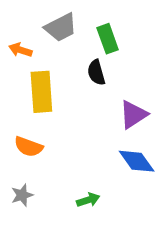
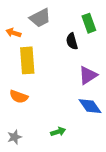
green rectangle: (108, 39) -> (89, 23), moved
black semicircle: (96, 73) -> (72, 41), moved
gray star: (22, 195) -> (14, 137), moved

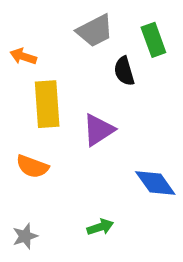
gray trapezoid: (40, 18) -> (95, 31), moved
purple triangle: (88, 75) -> (98, 130), moved

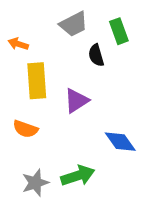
green arrow: (100, 227) -> (78, 176), size x1.6
gray star: (25, 236) -> (35, 183), moved, size x1.4

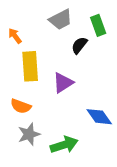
orange arrow: (18, 44) -> (15, 36), turned 35
black semicircle: (96, 55) -> (79, 45), turned 54
gray star: (35, 183) -> (29, 134), moved

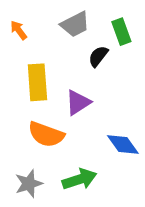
orange arrow: (15, 36) -> (19, 30), moved
orange semicircle: (21, 106) -> (46, 134), moved, size x1.4
gray star: (29, 134) -> (29, 184), moved

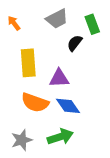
purple triangle: (78, 103) -> (59, 78), turned 30
blue diamond: (123, 145) -> (68, 106), moved

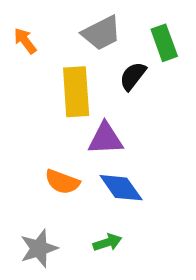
yellow rectangle: (28, 63) -> (76, 92), moved
orange semicircle: (35, 103) -> (62, 182), size x0.7
green arrow: (60, 137) -> (107, 243), size x0.6

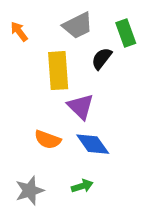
purple triangle: (105, 139) -> (81, 107), turned 48

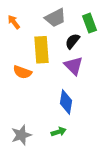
purple triangle: (81, 107) -> (74, 66), moved
orange semicircle: (48, 140) -> (22, 72), moved
blue diamond: (93, 144) -> (66, 102), turned 45

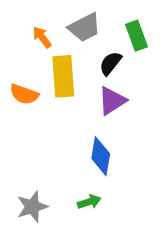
orange arrow: (14, 22) -> (42, 37), moved
purple triangle: (74, 66) -> (112, 101), turned 42
orange semicircle: (22, 72) -> (24, 94), moved

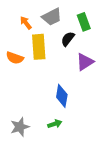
purple triangle: (112, 101) -> (85, 62), moved

